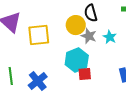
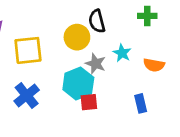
gray star: (89, 36) -> (96, 64), moved
blue cross: (38, 81) -> (27, 95), moved

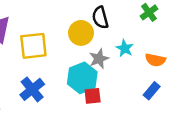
green cross: (147, 16) -> (149, 12), turned -36
gray star: (96, 64) -> (99, 59), turned 30
blue rectangle: (141, 103) -> (152, 91), moved, turned 54

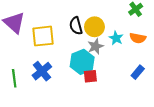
black semicircle: (100, 18) -> (76, 26), moved
yellow circle: (81, 33) -> (94, 27), moved
orange semicircle: (155, 60) -> (138, 38), moved

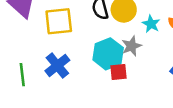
gray star: (96, 46) -> (132, 46), moved

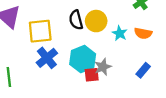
gray star: (132, 46) -> (103, 67), moved
blue cross: (57, 66) -> (47, 58), moved

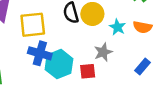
blue cross: (47, 58) -> (40, 53), turned -35
cyan hexagon: (83, 59) -> (59, 64), moved
gray star: (103, 67) -> (103, 52), moved

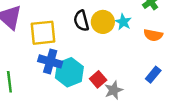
cyan star: (117, 27) -> (123, 22), moved
gray star: (103, 52) -> (114, 90), moved
red square: (88, 71) -> (98, 79), turned -35

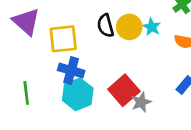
cyan hexagon: (69, 72) -> (78, 94), moved
red square: (98, 79) -> (124, 90), size x1.6

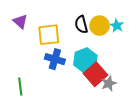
purple triangle: (26, 22) -> (20, 22), size x0.7
green line: (26, 93) -> (20, 87), moved
cyan hexagon: (78, 94) -> (85, 60), moved

